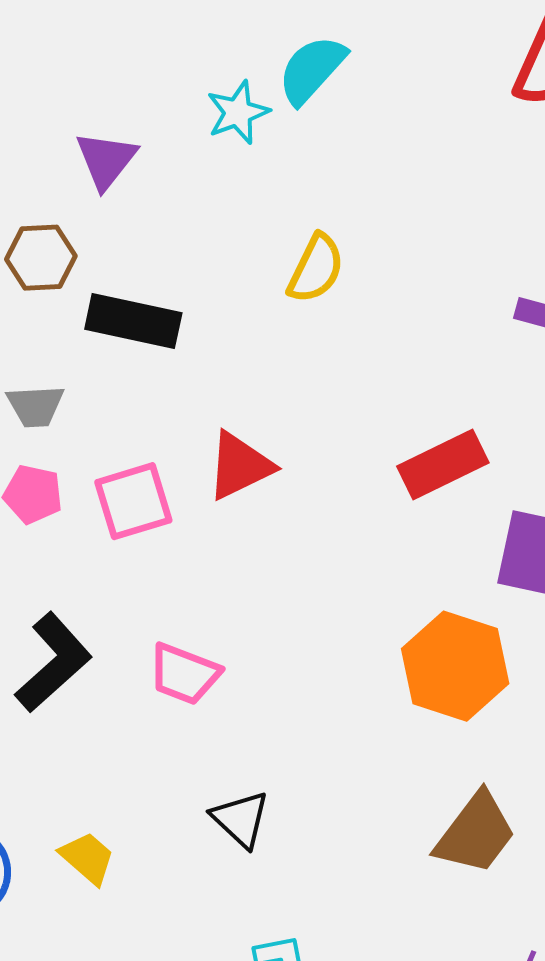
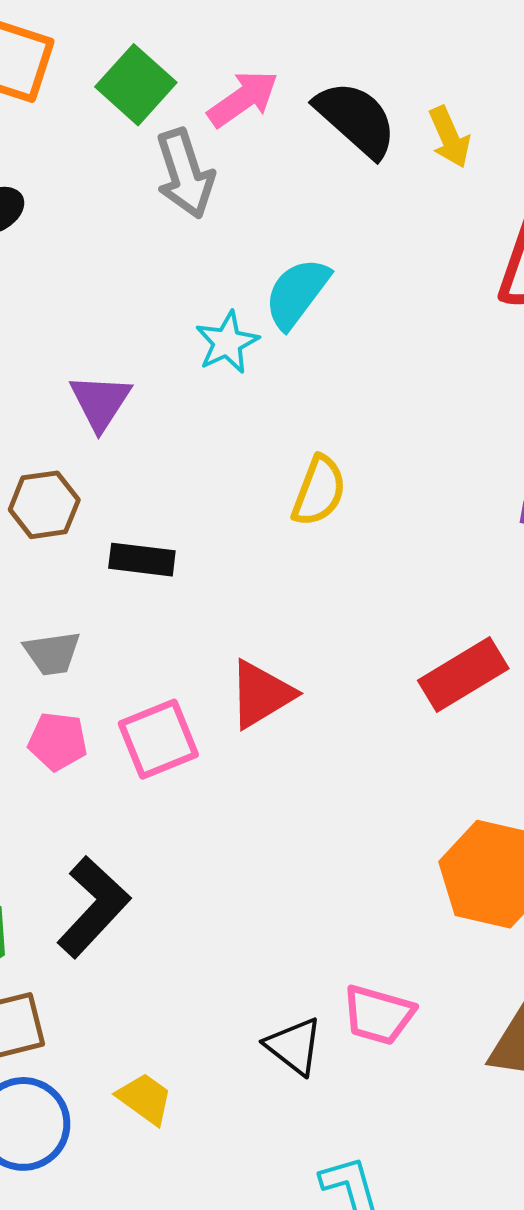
black rectangle: (133, 321) -> (142, 560), size x0.7
pink trapezoid: (184, 674) -> (378, 1015), moved

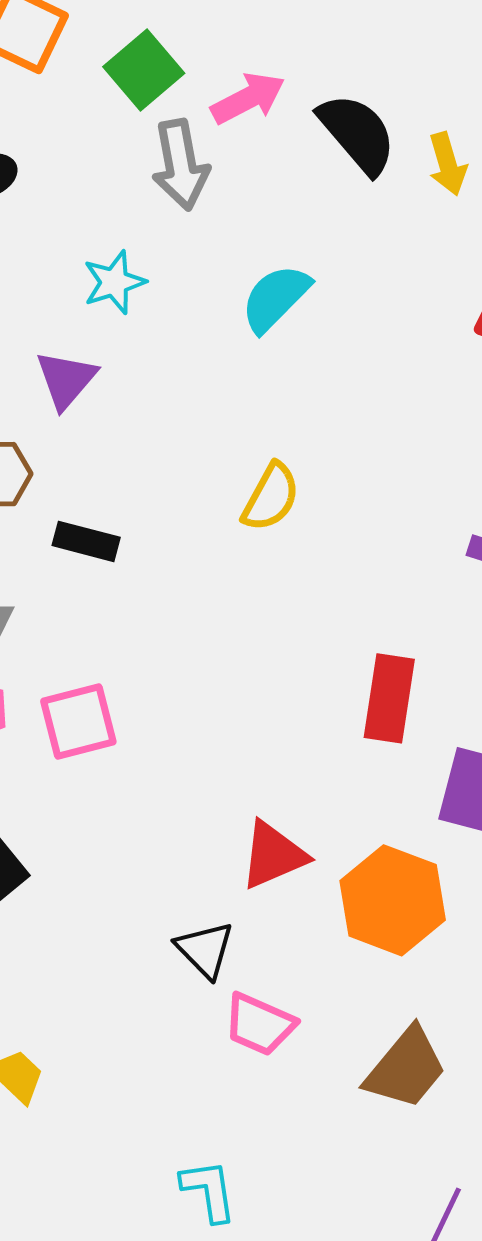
cyan star: (227, 342) -> (114, 282), moved
red rectangle: (463, 674) -> (389, 698), turned -58
red triangle: (261, 694) -> (273, 855), moved
black triangle: (294, 1046) -> (205, 950), moved

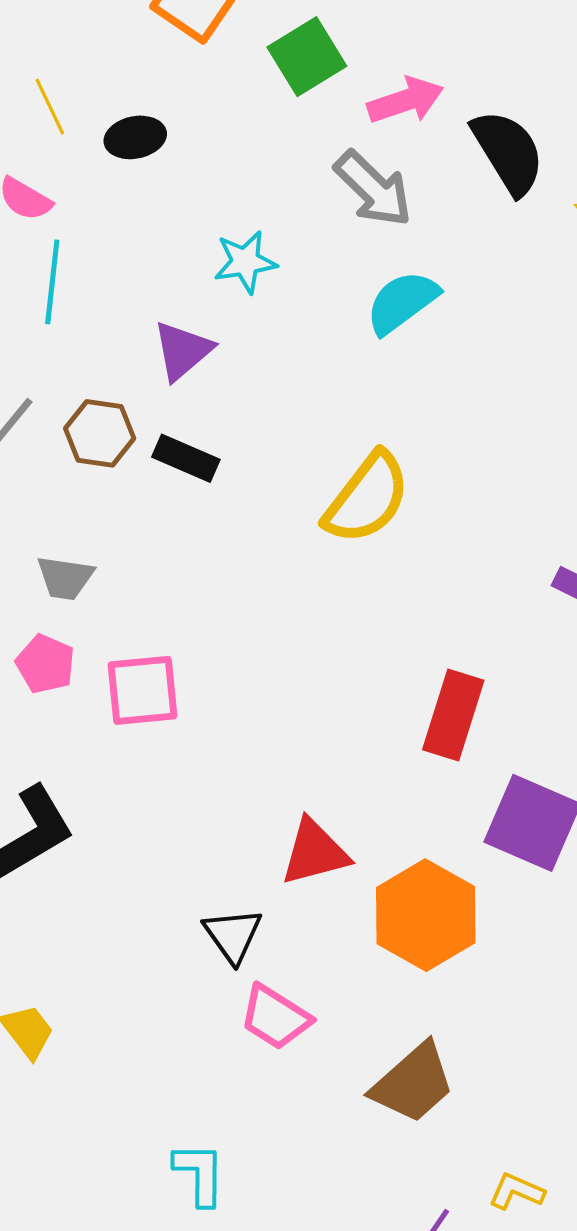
gray arrow: (180, 165) -> (373, 189), moved, turned -44
yellow semicircle: (271, 497) -> (367, 498), size x1.4
black rectangle: (86, 541) -> (186, 458), moved

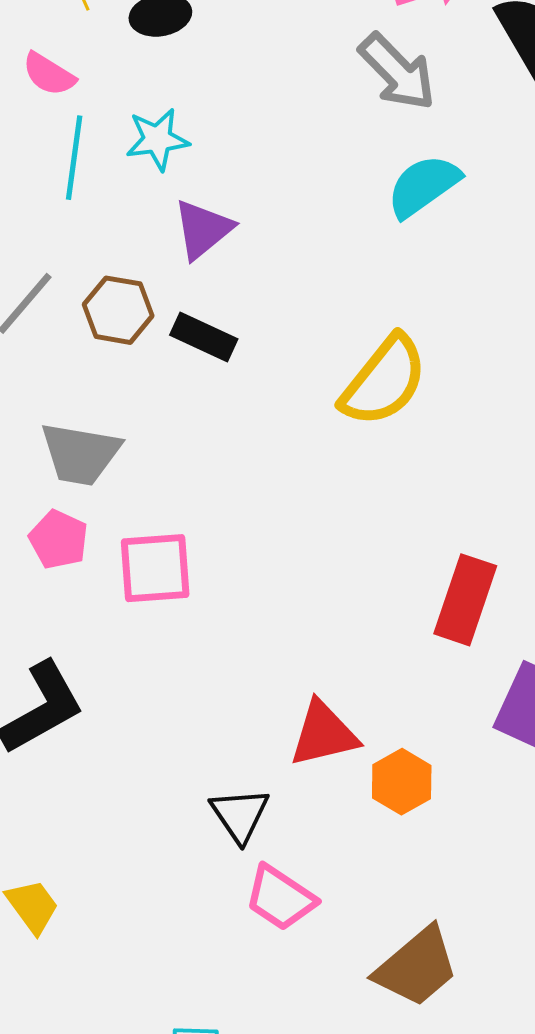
cyan star: (245, 262) -> (157, 139), moved
gray trapezoid: (65, 578) -> (80, 454), size x1.4
orange hexagon: (426, 915) -> (402, 782), moved, size x0.6

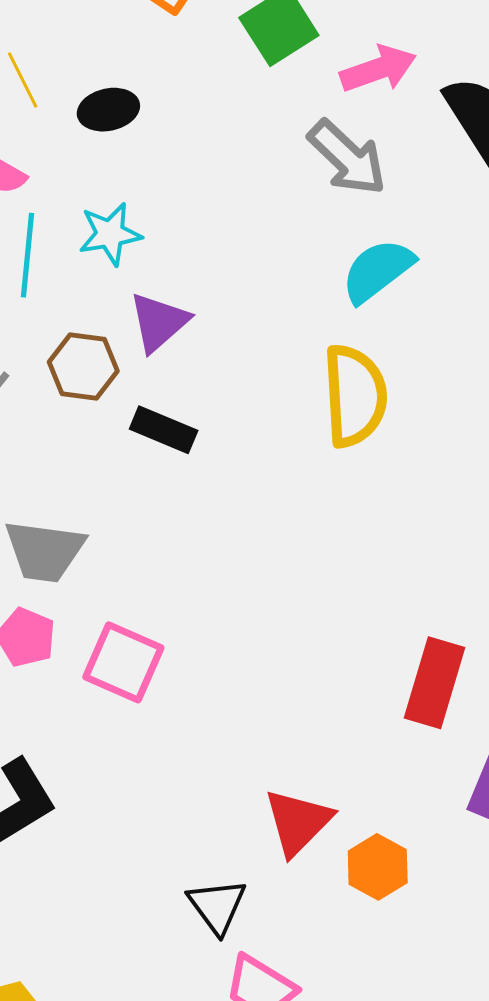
brown hexagon: (118, 310) -> (83, 367), moved
yellow semicircle: (384, 381) -> (355, 396), moved, turned -40
pink square: (155, 568) -> (123, 662), turned 30
red triangle: (324, 734) -> (298, 822), turned -30

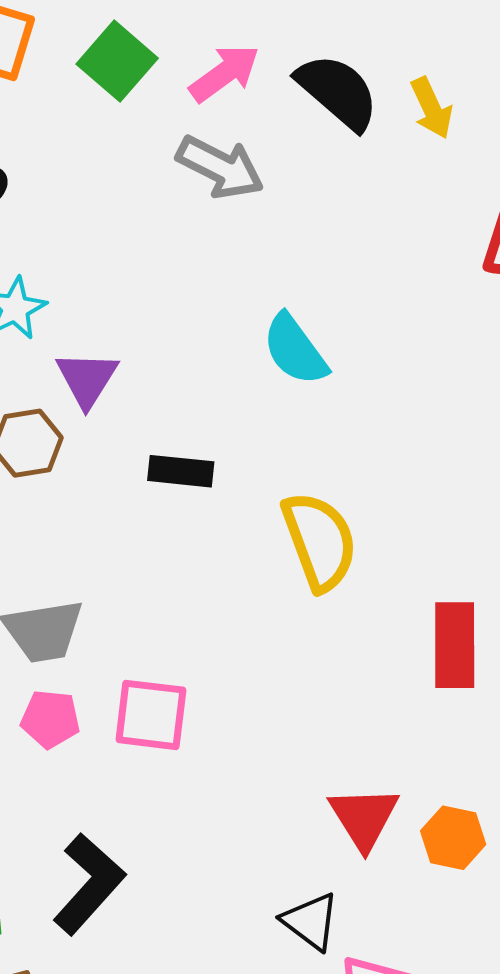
cyan semicircle: (378, 271) -> (295, 350), moved, turned -72
yellow semicircle: (355, 396) -> (320, 541), moved
black rectangle: (164, 430) -> (181, 471), moved

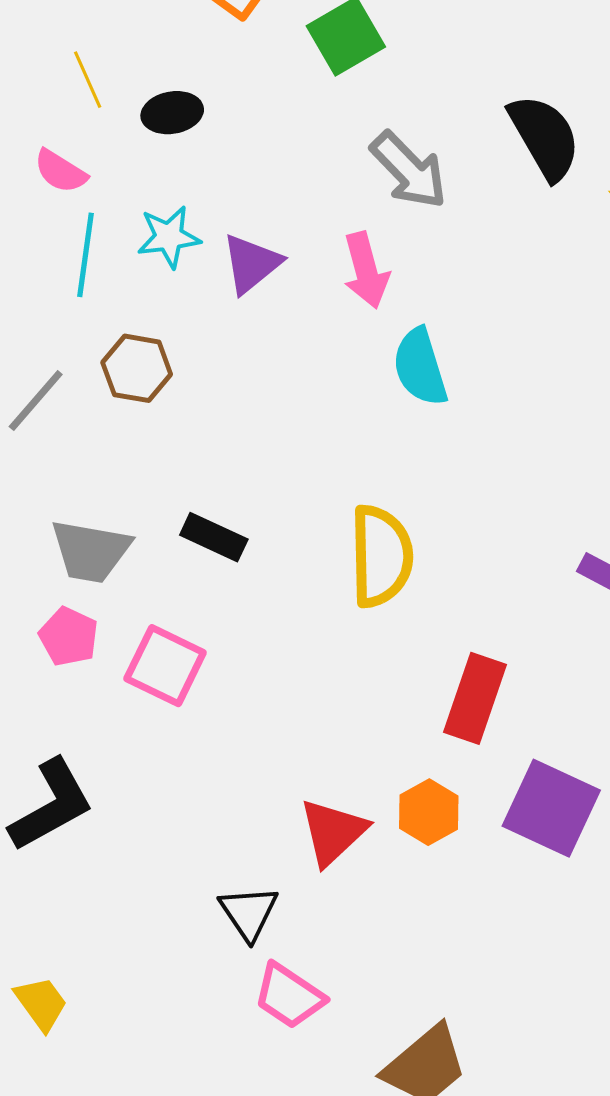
pink arrow: (224, 73) -> (366, 270), moved, turned 92
purple triangle: (87, 379) -> (251, 264), moved
black rectangle: (181, 471) -> (214, 537), moved
orange hexagon: (453, 838) -> (429, 812), moved

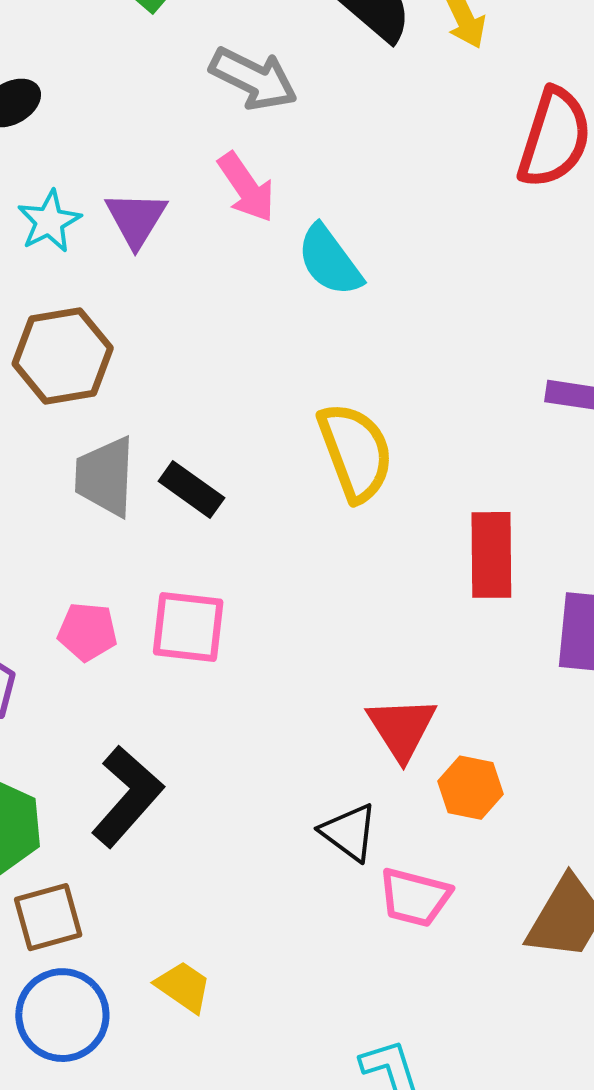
brown hexagon: (137, 368) -> (63, 356), size x1.4
black rectangle: (214, 537) -> (191, 490), turned 30
gray trapezoid: (91, 551) -> (105, 477), moved, turned 102
orange hexagon: (429, 812) -> (470, 788), moved

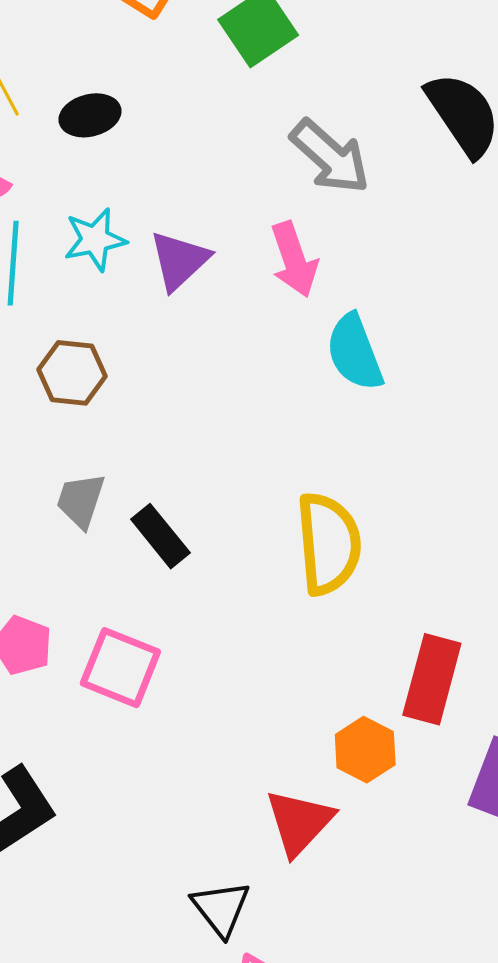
brown hexagon: (63, 356) -> (72, 373), size x0.7
gray trapezoid: (105, 477) -> (81, 501), size x0.7
orange hexagon: (470, 788) -> (365, 750), moved

